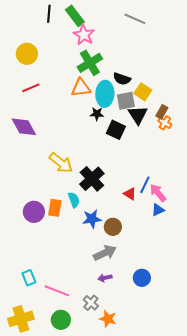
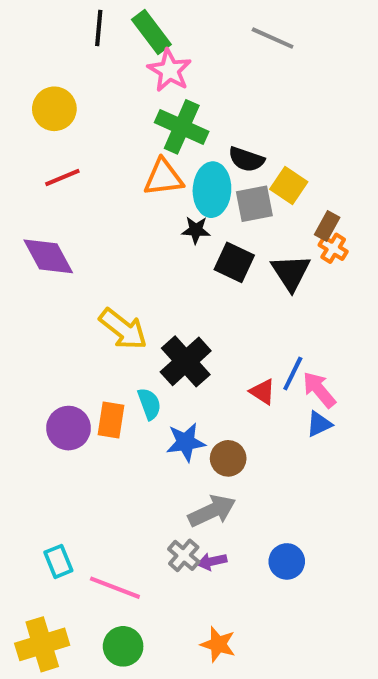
green cross: (90, 63) -> (182, 127), turned -35
black triangle: (138, 115) -> (291, 272), moved
gray cross: (91, 303) -> (184, 555), moved

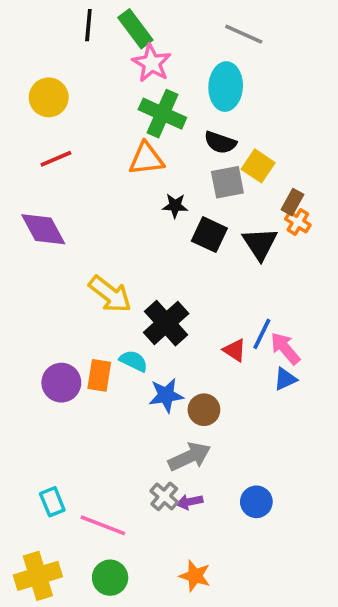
cyan ellipse: (212, 190) -> (226, 87), moved
cyan semicircle: (149, 404) -> (134, 361), turned -44

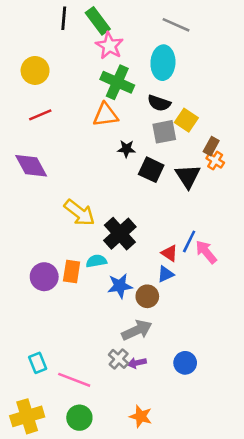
cyan semicircle: (134, 361) -> (96, 261), turned -36
blue triangle: (285, 379) -> (166, 274), moved

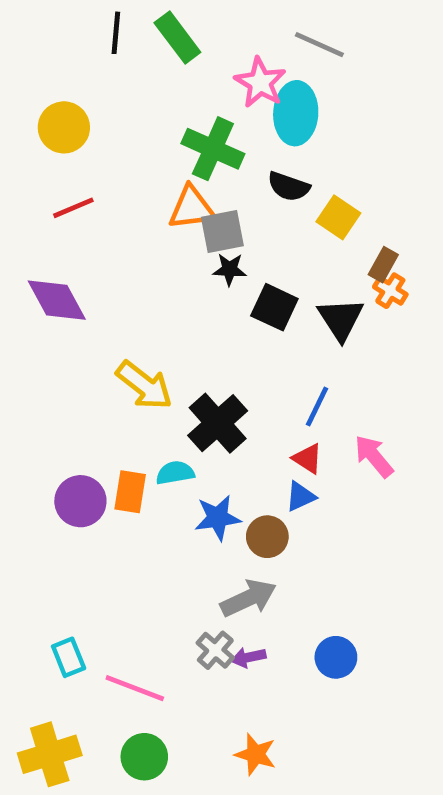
pink star: (109, 46) -> (260, 82), moved
gray square: (164, 132) -> (222, 231), moved
blue line: (189, 241) -> (317, 407), moved

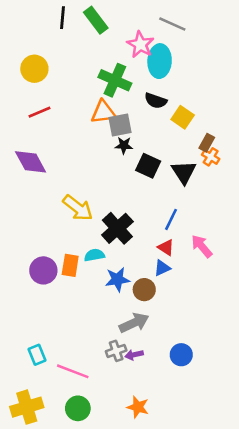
gray cross: (215, 650) -> (116, 351), turned 30

